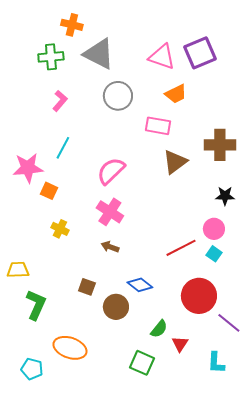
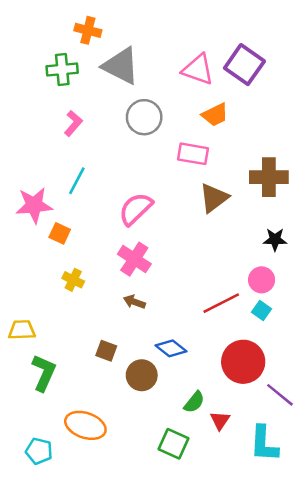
purple square: (200, 53) -> (244, 65), turned -32
cyan L-shape: (216, 363) -> (264, 444), size x1.4

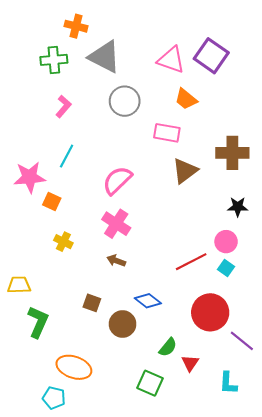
orange trapezoid: (215, 115) -> (186, 99), turned 65
cyan L-shape: (264, 444) -> (228, 383), size x0.7
cyan pentagon: (39, 451) -> (54, 398), moved

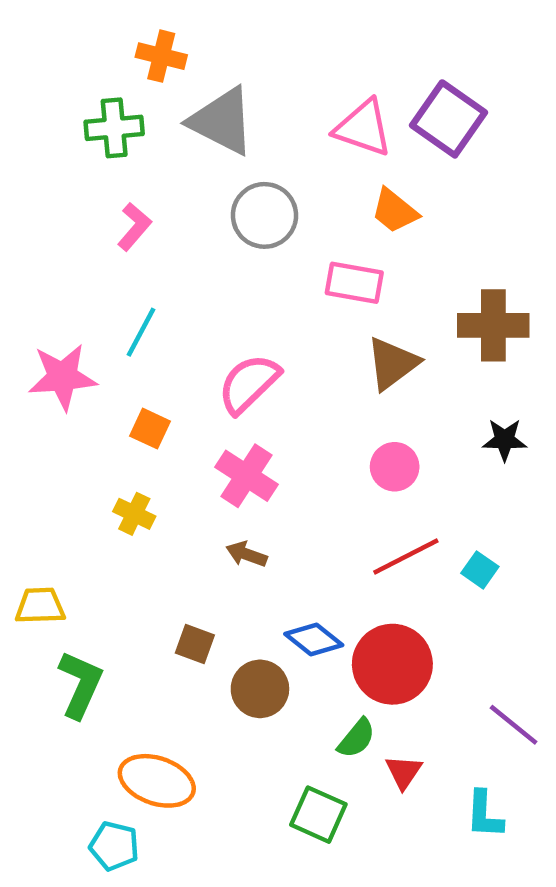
orange square: (52, 201) -> (150, 429), moved
pink circle: (226, 242) -> (395, 467), moved
red circle: (210, 312) -> (392, 664), moved

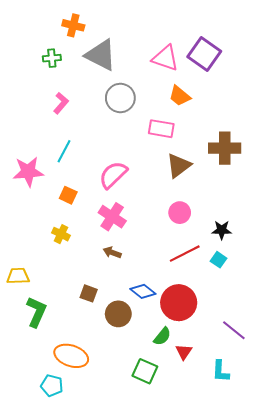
green cross: (114, 128) -> (52, 58), size x0.7
black star: (505, 440) -> (222, 230), moved

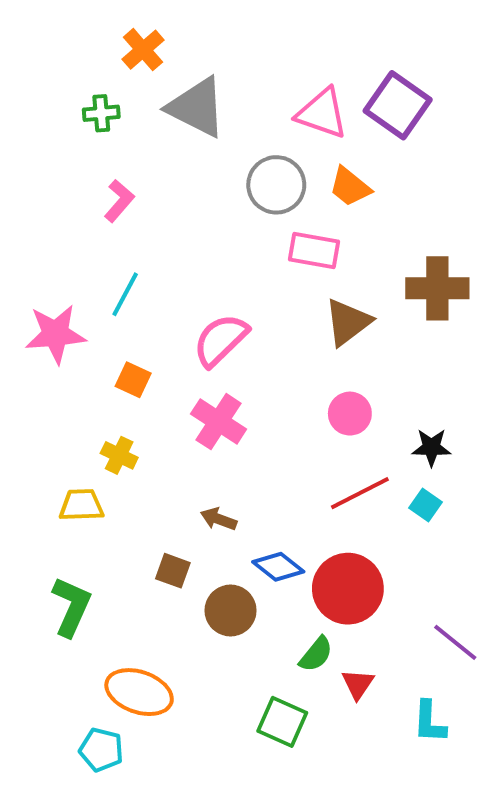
orange cross: (73, 25) -> (143, 50), turned 35
gray circle: (120, 98) -> (276, 185), moved
brown arrow: (112, 252) -> (219, 519), moved
yellow trapezoid: (18, 276) -> (81, 505), moved

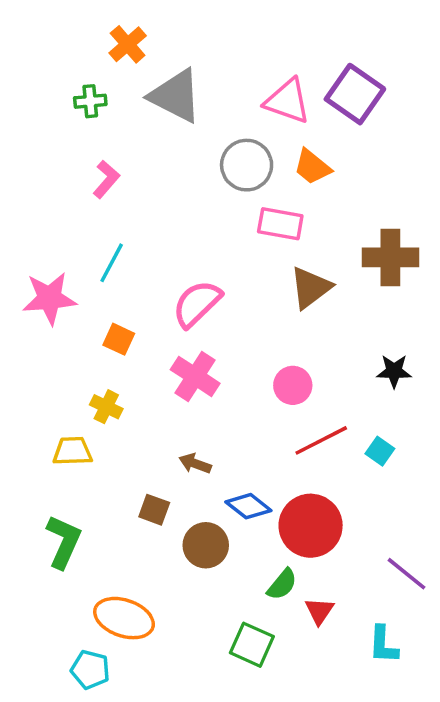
pink circle: (350, 414) -> (293, 385), moved
black star: (431, 447) -> (394, 371), moved

